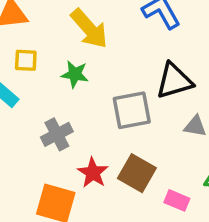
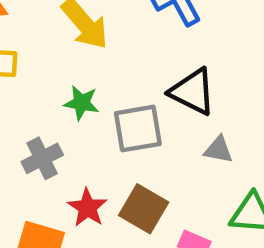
green star: (75, 74) -> (81, 103), moved
black triangle: (174, 81) -> (193, 92), turned 42

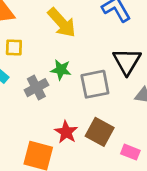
black triangle: (193, 92) -> (127, 61), turned 36
gray cross: (42, 158) -> (36, 88), moved

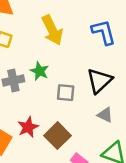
gray square: (95, 84) -> (66, 93), size x0.7

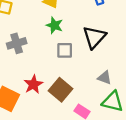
green star: (39, 71) -> (54, 25), moved
gray triangle: (105, 115) -> (104, 78), moved

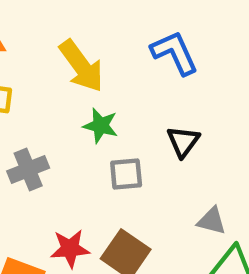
black triangle: (94, 37) -> (183, 142), size x0.7
red star: (33, 84) -> (70, 249), turned 30

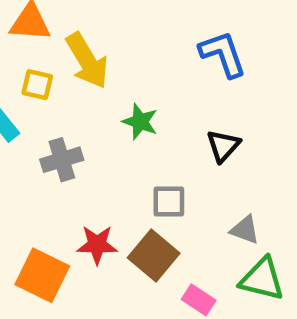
yellow arrow: (81, 66) -> (87, 61), moved
gray square: (126, 174) -> (169, 202), moved

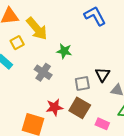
yellow square: (37, 85) -> (17, 43), turned -32
black triangle: (223, 146) -> (103, 75), moved
gray cross: (62, 160) -> (43, 72), moved, turned -30

